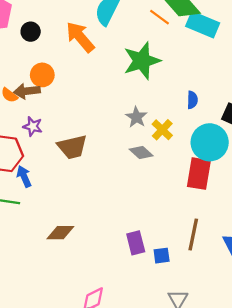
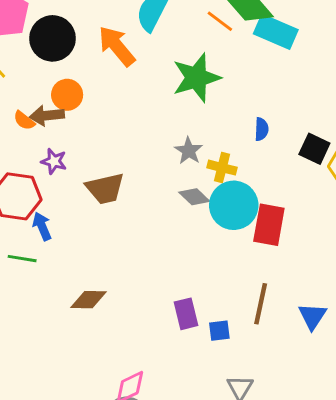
black circle: (31, 32) -> (52, 38), size x1.8
yellow cross: (162, 130) -> (222, 168), turned -30
cyan circle: (210, 142) -> (234, 205), moved

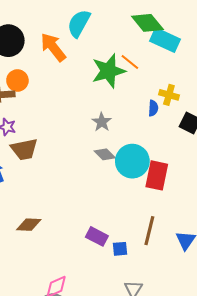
orange line: (220, 21) -> (130, 62), moved
yellow cross: (222, 168) -> (169, 95), moved
brown trapezoid: (105, 189) -> (24, 149), moved
purple rectangle: (186, 314) -> (97, 236), turned -50

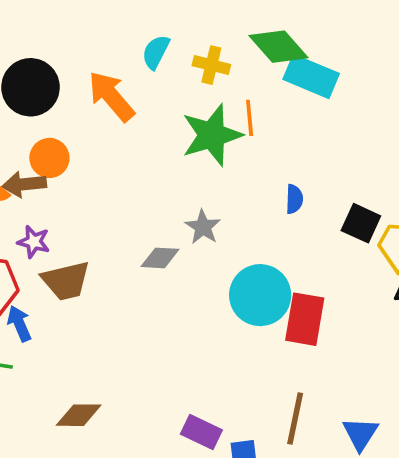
cyan semicircle: (79, 23) -> (156, 52), size x0.7
orange line: (130, 62) -> (250, 118), turned 48
yellow cross: (169, 95) -> (211, 65), moved
gray diamond: (105, 154) -> (160, 258), moved, turned -40

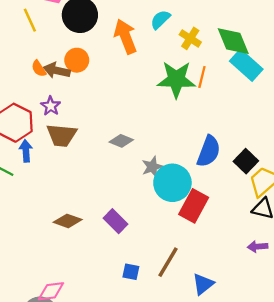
blue semicircle: (294, 199) -> (209, 151), moved, size x1.8
gray star: (203, 227) -> (152, 167), moved
brown diamond: (79, 415) -> (68, 221), moved
purple rectangle: (201, 432) -> (116, 221), moved

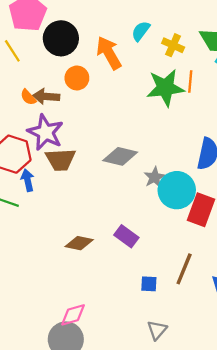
orange circle: (77, 60) -> (77, 78), moved
purple star: (51, 106) -> (45, 132), size x1.8
gray diamond: (121, 141) -> (120, 156), size x1.4

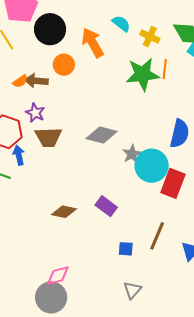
cyan semicircle: (141, 31) -> (121, 24), turned 90
orange semicircle: (28, 97) -> (20, 81), turned -84
purple star: (45, 132) -> (35, 113), size x0.6

